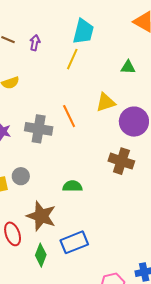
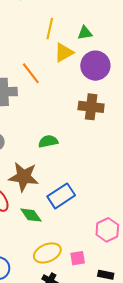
yellow line: (72, 59) -> (50, 29), moved
green triangle: (128, 67) -> (85, 33), moved
green diamond: (41, 255) -> (31, 215), turned -45

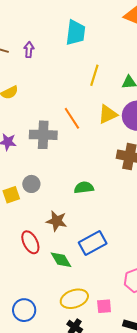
yellow triangle: (64, 53) -> (108, 114), moved
brown star: (24, 177) -> (57, 221), size x0.7

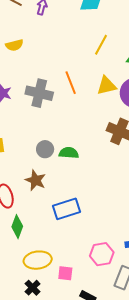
gray circle: (31, 184) -> (45, 149), moved
green diamond: (61, 260) -> (17, 227), moved, turned 40

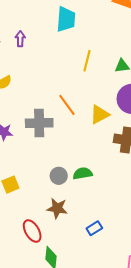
yellow triangle: (106, 86) -> (100, 115), moved
blue rectangle: (67, 209) -> (94, 228), size x0.6

